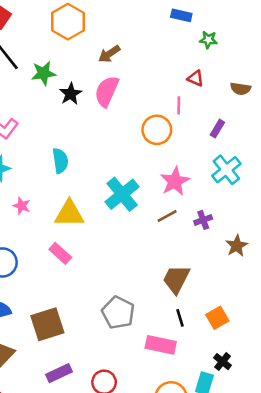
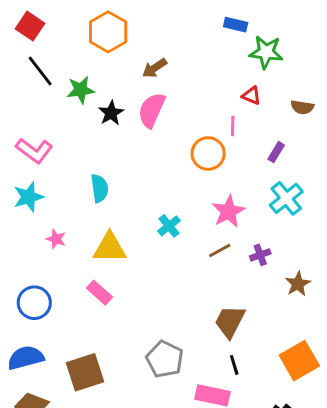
green star: (208, 40) -> (266, 52), size x1.6
cyan cross: (122, 194) -> (169, 226), size x0.6
orange square: (217, 318) -> (299, 361), moved, size x1.5

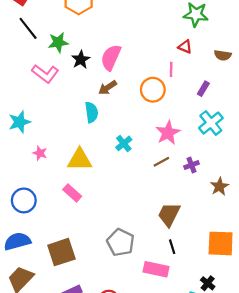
brown arrow: (155, 68) -> (108, 88), moved
pink L-shape: (34, 151) -> (45, 74), moved
cyan semicircle: (99, 188) -> (92, 112), moved
orange square: (299, 361) -> (221, 243), turned 32

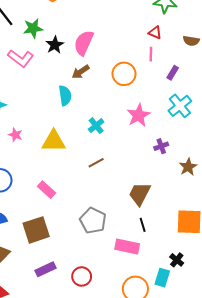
pink line: (171, 69) -> (151, 54), moved
brown line: (161, 162) -> (96, 163), moved
pink rectangle: (72, 193) -> (46, 190), moved

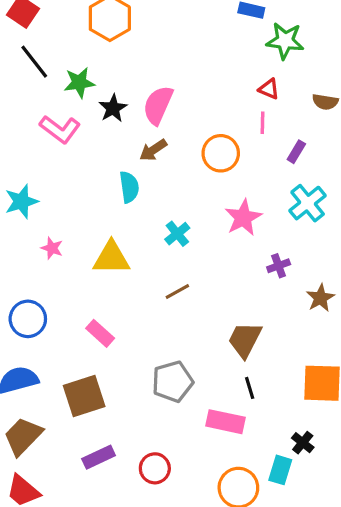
gray pentagon: (93, 221) -> (173, 382), turned 30

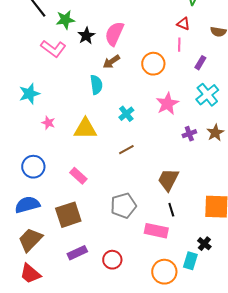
brown star: (320, 298) -> (215, 133), moved

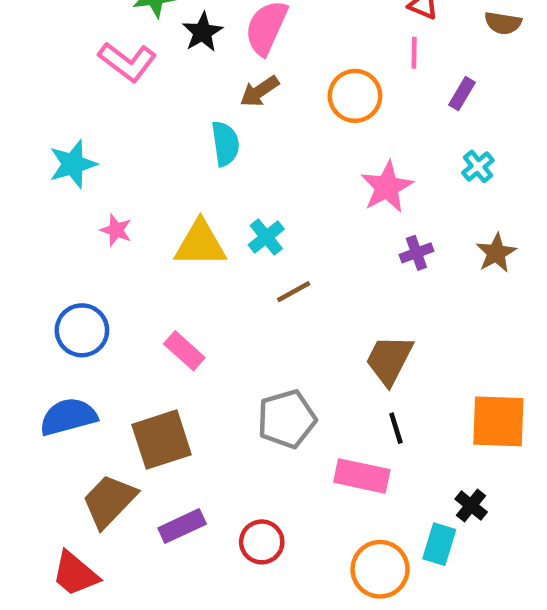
cyan cross: (207, 95) -> (478, 166), size x0.6
cyan cross: (126, 114) -> (266, 237), moved
purple cross: (189, 134) -> (416, 253), moved
brown trapezoid: (30, 240) -> (109, 501), moved

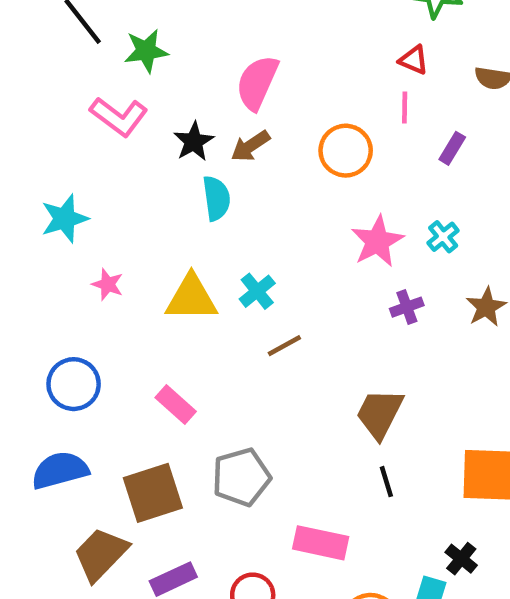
black star: (203, 32) -> (194, 142), moved
cyan cross: (478, 166) -> (443, 237), moved
gray pentagon: (287, 419) -> (241, 477), moved
pink rectangle: (362, 476) -> (321, 543), moved

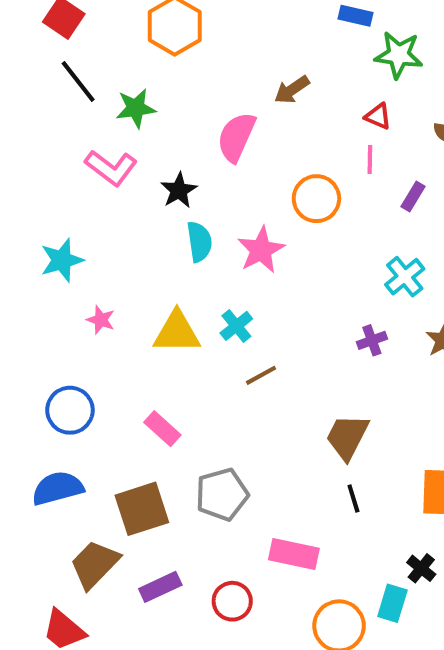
brown arrow: (250, 146) -> (292, 90), moved
cyan cross: (443, 237) -> (405, 277), size x1.4
pink star: (377, 241) -> (261, 250), moved

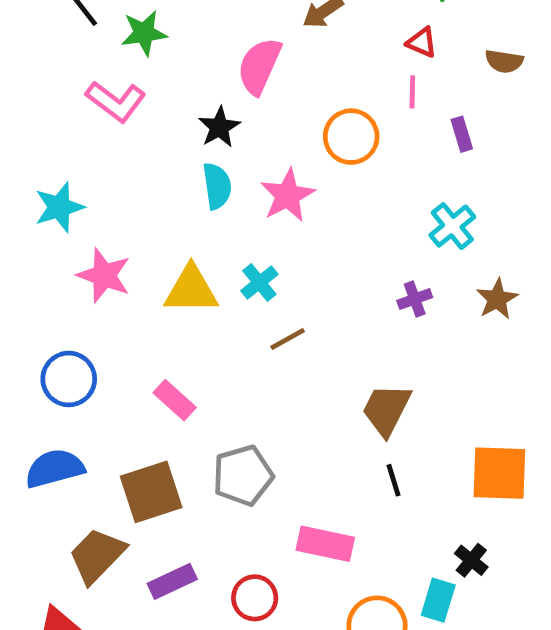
black star: (179, 190) -> (219, 127), moved
purple rectangle: (413, 197) -> (462, 134), turned -48
pink star: (101, 320) -> (104, 275), size x1.6

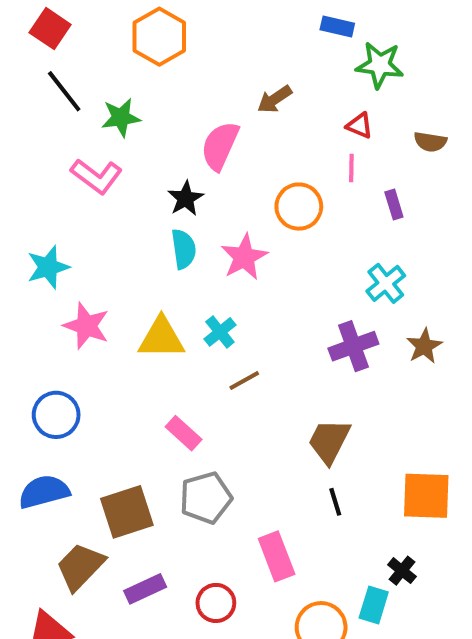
purple cross: (415, 299) -> (353, 346), size x1.6
pink rectangle: (175, 400) -> (184, 433), moved
pink rectangle: (325, 544) -> (277, 556), turned 57

